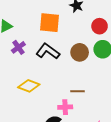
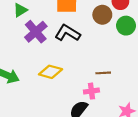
purple cross: (18, 47) -> (36, 32), size x1.5
brown circle: (80, 52) -> (102, 15), moved

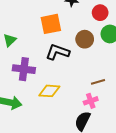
brown circle: (102, 15) -> (85, 39), moved
purple cross: (36, 32) -> (24, 69), moved, turned -30

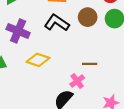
pink cross: (91, 101) -> (77, 81), turned -32

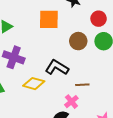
black L-shape: (57, 23) -> (57, 67), moved

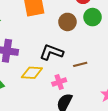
pink cross: (71, 102) -> (59, 82), moved, turned 32

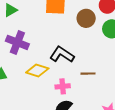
brown circle: (67, 22) -> (86, 18), moved

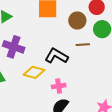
brown line: (88, 74) -> (83, 45), moved

